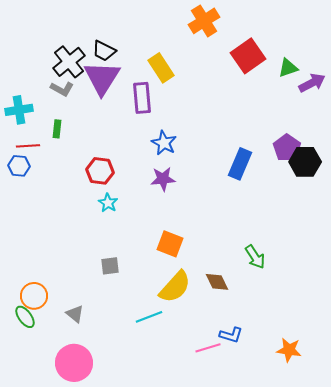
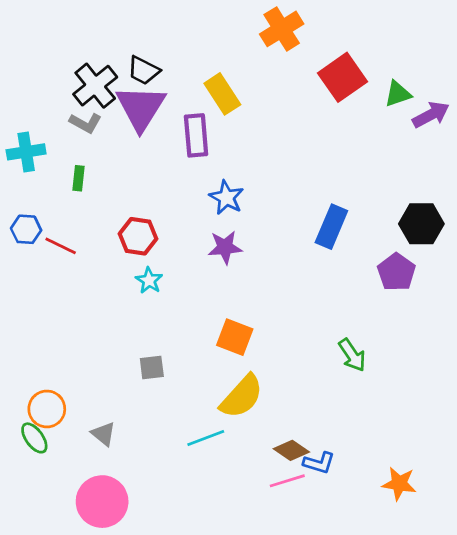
red line: (28, 146) -> (61, 246), moved, turned 30
purple pentagon: (287, 148) -> (396, 272), moved
brown diamond: (217, 282) -> (291, 450), moved, turned -30

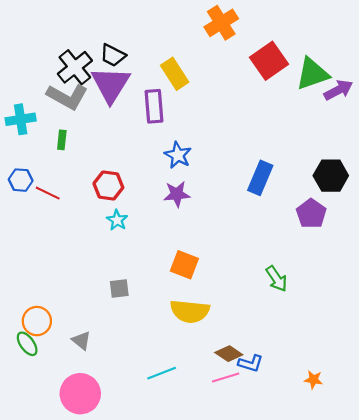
green triangle: (398, 94) -> (312, 74), size x1.6
gray L-shape: (85, 123) -> (67, 97), size x1.6
yellow semicircle: (242, 397) -> (190, 311), turned 54
cyan line: (206, 438) -> (162, 373), moved
orange star: (399, 484) -> (313, 380), size x0.7

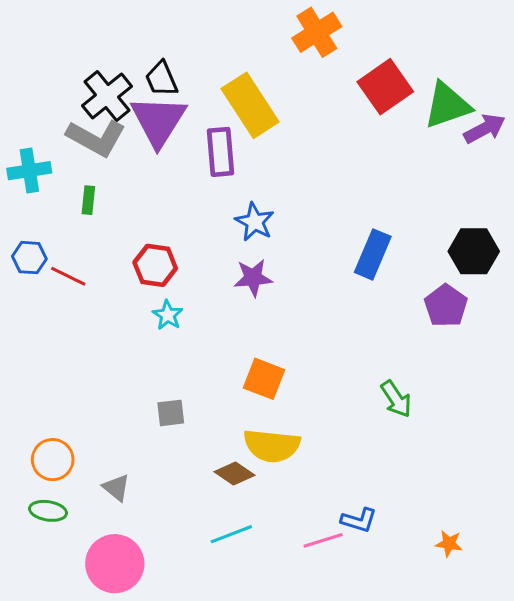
black trapezoid: (113, 55) -> (161, 79), turned 40
yellow rectangle: (175, 74) -> (250, 105), size x1.4
green ellipse: (27, 344) -> (48, 511), moved, turned -45
brown diamond: (229, 354) -> (234, 474), moved

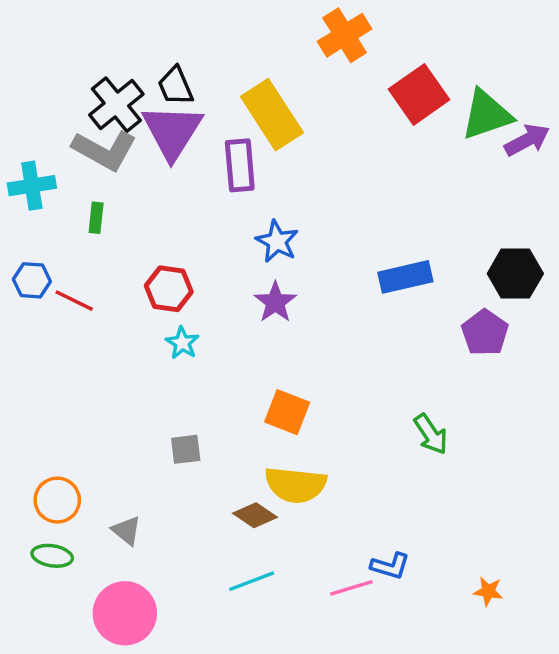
blue rectangle: (373, 254) -> (405, 277), turned 54
purple star: (253, 278) -> (275, 302), turned -30

